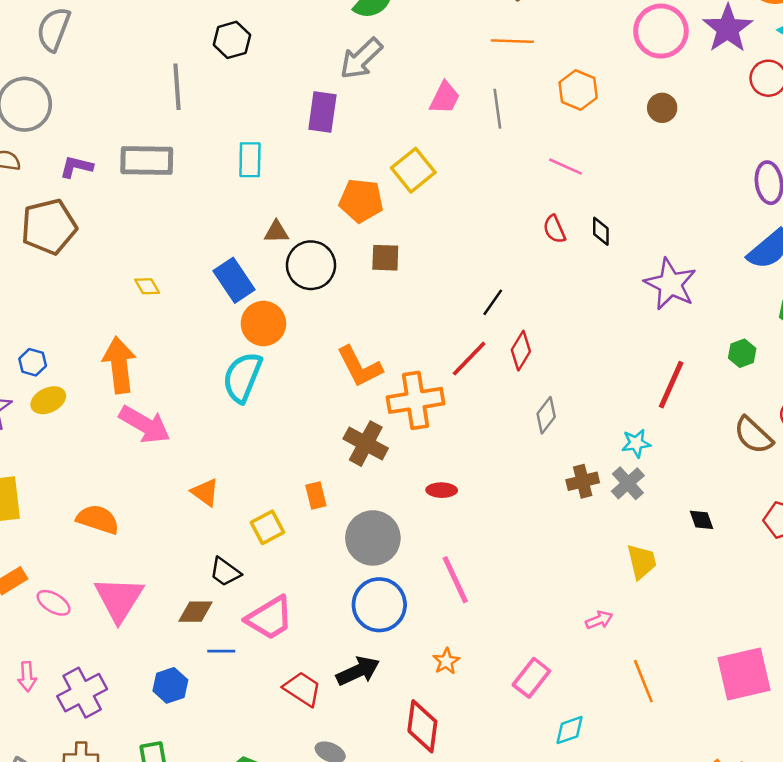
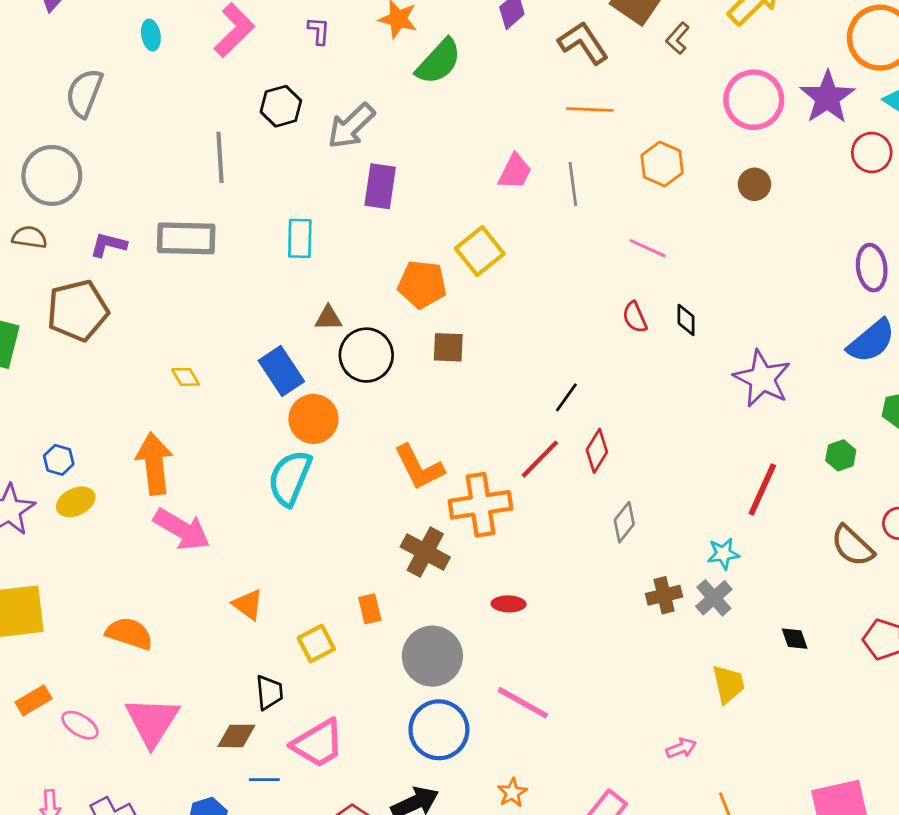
gray arrow: (361, 59) -> (351, 126), moved
black trapezoid: (225, 572) -> (269, 692), turned -132
pink line: (455, 580) -> (523, 703), turned -36

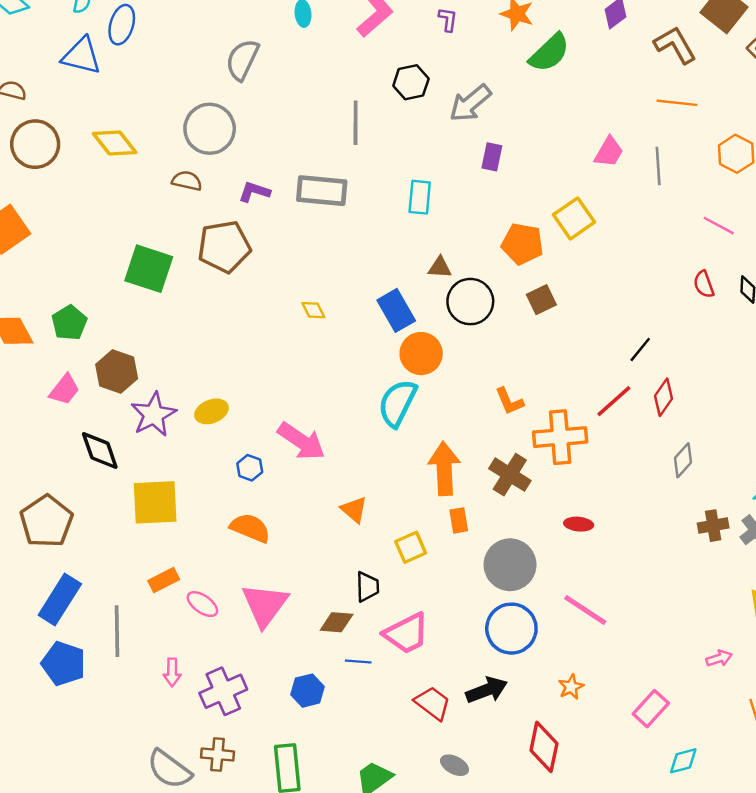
purple rectangle: (380, 186) -> (492, 157), size x0.7
brown square: (448, 347) -> (541, 300), turned -32
blue hexagon: (59, 460) -> (250, 468), moved
orange arrow: (154, 464) -> (444, 469), moved
orange L-shape: (419, 467) -> (509, 401), size x0.7

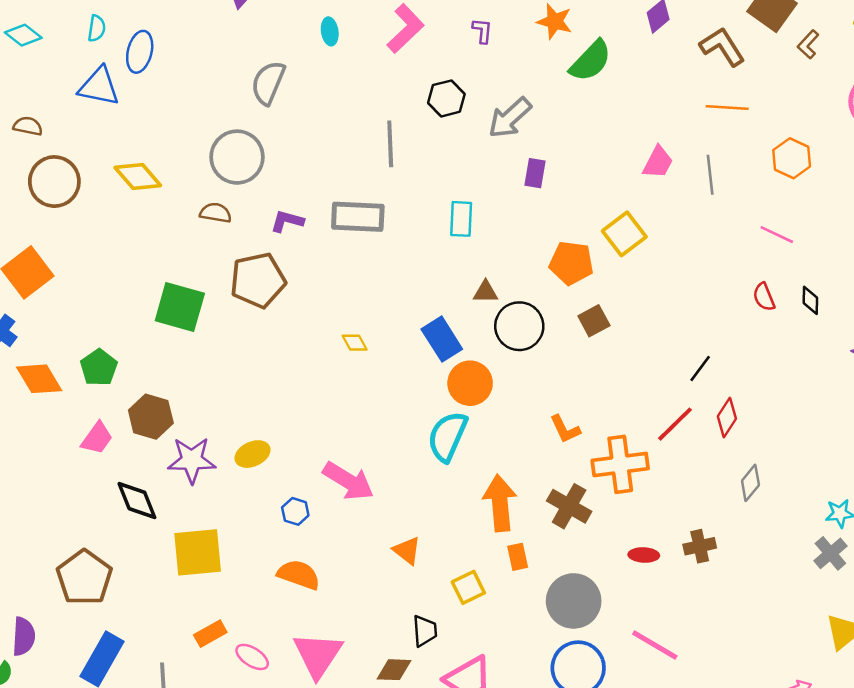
purple star: (154, 415) -> (192, 460), turned 30
brown cross: (713, 526) -> (700, 546), moved

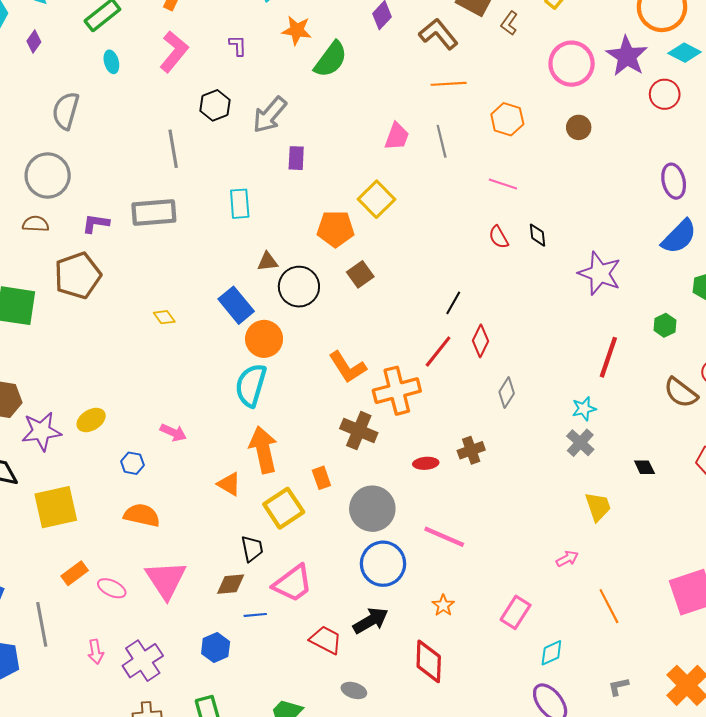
orange L-shape: (565, 429) -> (347, 367), size x1.4
pink arrow: (348, 481) -> (173, 433), size x0.6
orange arrow: (500, 503) -> (263, 450), moved
yellow square: (468, 587) -> (284, 508), size x1.4

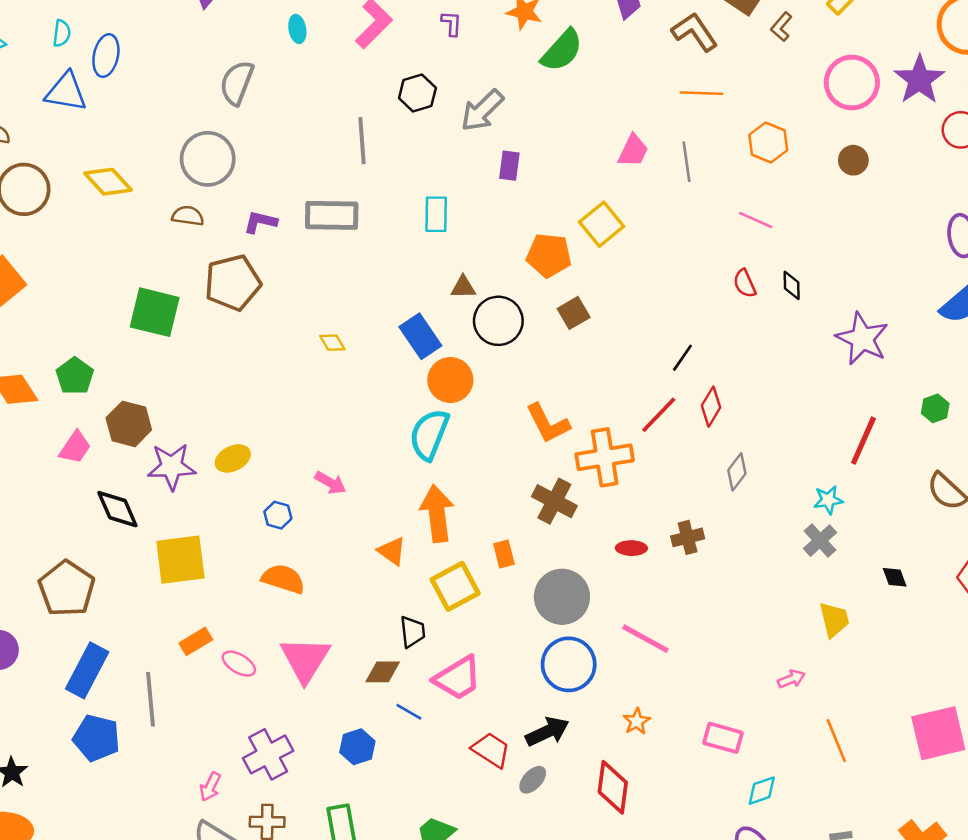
pink rectangle: (516, 612) -> (723, 738), turned 68
blue line: (255, 615) -> (409, 712), turned 30
pink arrow: (96, 652) -> (210, 787), moved, turned 30
gray ellipse: (354, 690) -> (533, 780), moved, turned -70

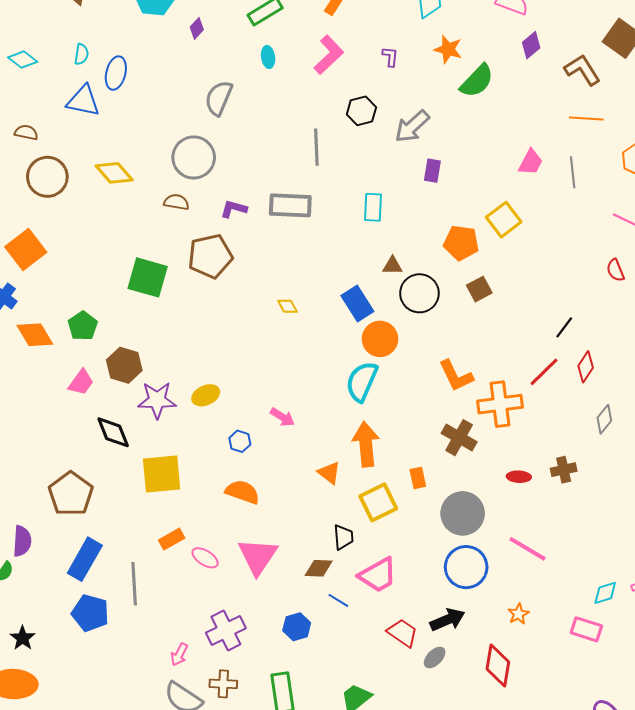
cyan diamond: (762, 791) -> (605, 593), moved

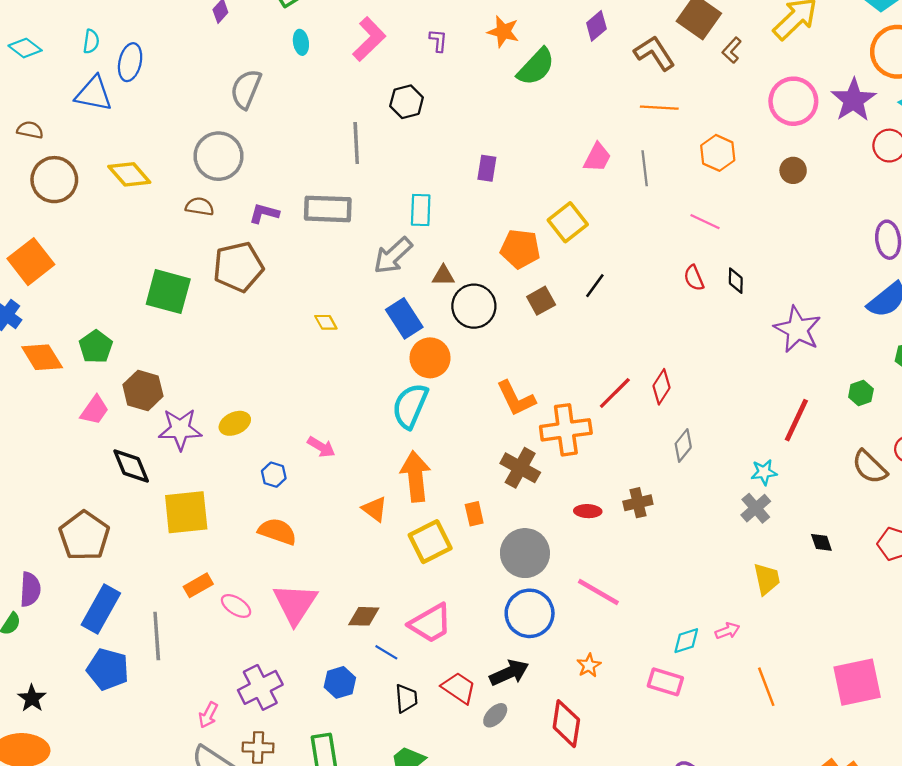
gray arrow: (412, 126) -> (393, 256), moved
black line: (564, 327) -> (595, 286), moved
black trapezoid: (343, 537) -> (406, 698), moved

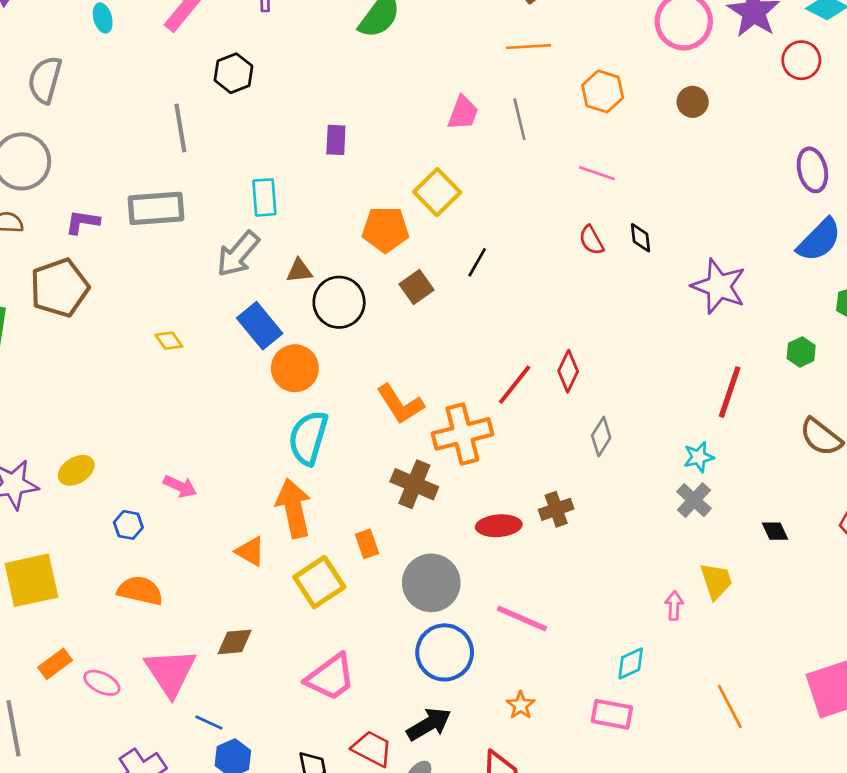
cyan semicircle: (410, 406) -> (308, 438), moved
red ellipse: (588, 511) -> (499, 526), size x1.4
brown diamond: (364, 616) -> (235, 642), moved
pink arrow: (727, 631) -> (674, 605), moved, turned -60
blue line: (386, 652) -> (209, 723), moved

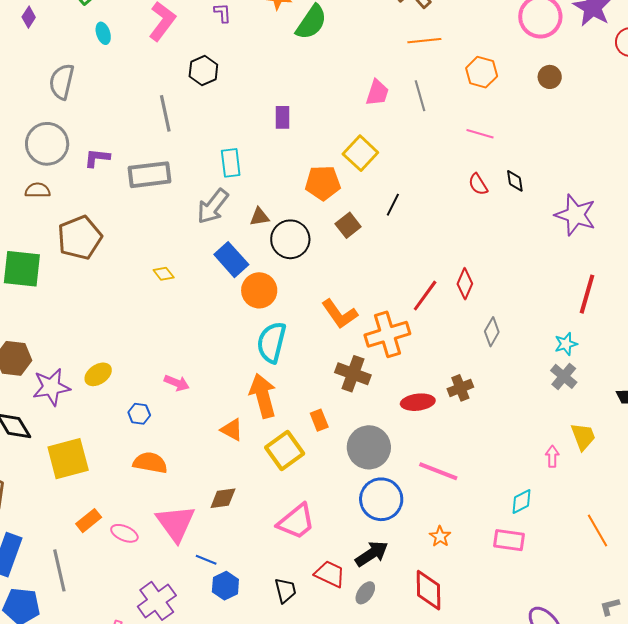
purple L-shape: (82, 222) -> (97, 158), moved

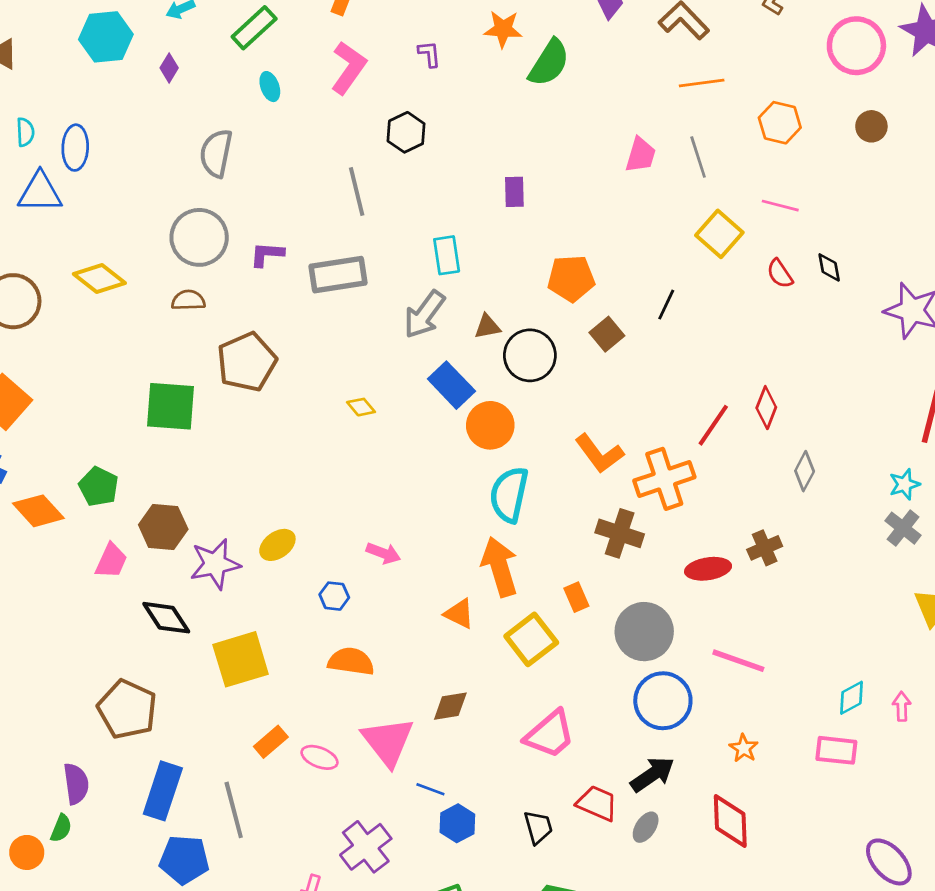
yellow square: (360, 153) -> (719, 234), moved
pink arrow: (552, 456) -> (902, 706), moved

